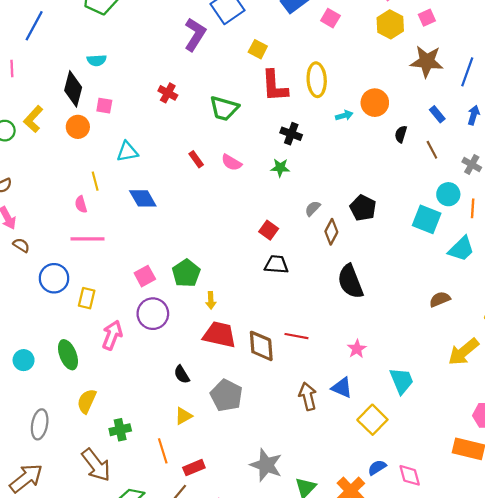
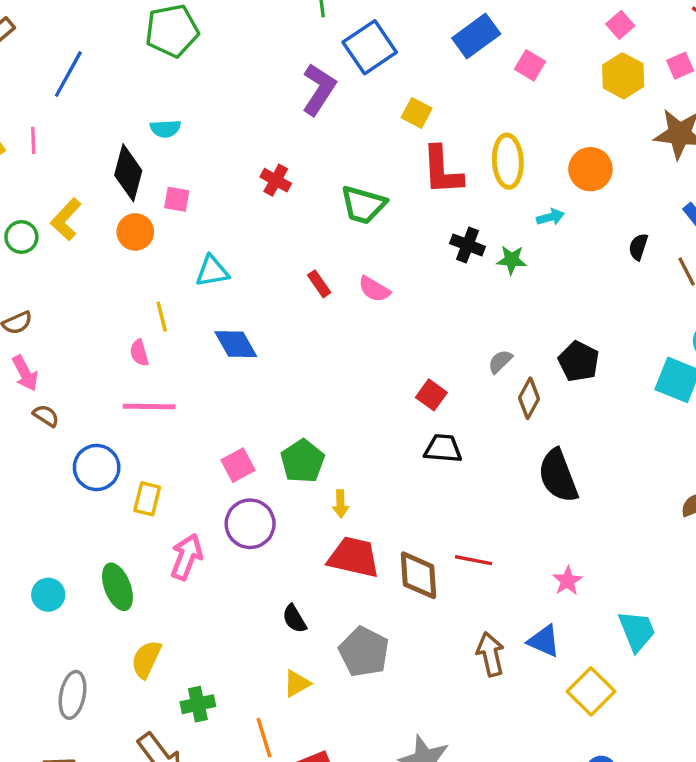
orange circle: (375, 103) -> (590, 169), moved
green star: (280, 168) -> (512, 260), moved

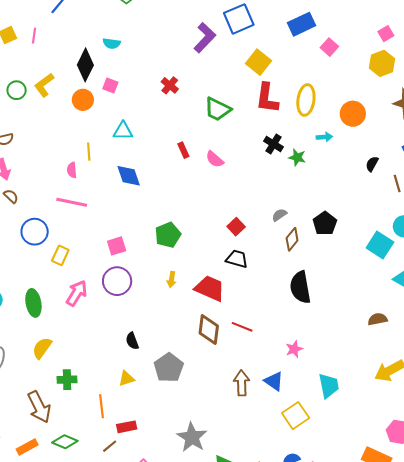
yellow square: (417, 113) -> (258, 62), size x1.4
green pentagon: (303, 461) -> (168, 235), moved
red trapezoid: (354, 557) -> (210, 288), moved

